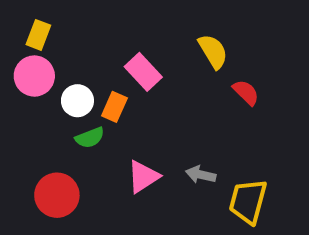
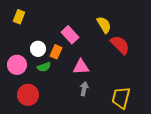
pink circle: (34, 76) -> (17, 65), moved
red semicircle: (246, 92) -> (120, 45), size x1.5
gray arrow: (201, 175) -> (84, 89), moved, turned 88
pink triangle: (143, 177) -> (81, 67), moved, turned 30

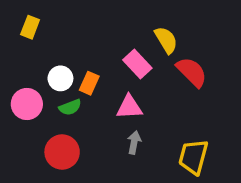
pink rectangle: (70, 35) -> (137, 64), moved
red circle: (28, 95) -> (62, 152), moved

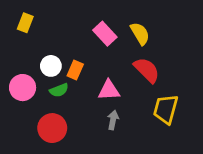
pink rectangle: (137, 64) -> (105, 34), moved
red semicircle: (192, 72) -> (147, 70), moved
yellow trapezoid: (193, 157) -> (166, 109), moved

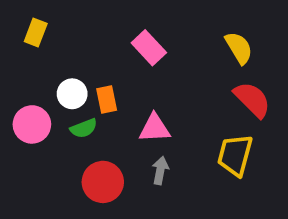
yellow semicircle: (140, 34) -> (239, 48), moved
orange rectangle: (75, 70) -> (107, 100), turned -36
red semicircle: (147, 70) -> (252, 100), moved
red circle: (52, 128) -> (103, 182), moved

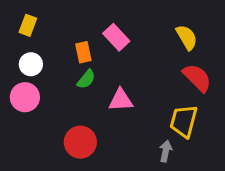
white circle: (72, 94) -> (31, 64), moved
orange rectangle: (107, 100) -> (83, 52), moved
green semicircle: (84, 128) -> (86, 79), moved, turned -30
gray arrow: (160, 170) -> (166, 151), moved

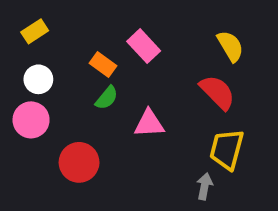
yellow rectangle: (28, 25) -> (35, 31), turned 36
orange rectangle: (83, 52) -> (103, 65), turned -42
red semicircle: (197, 78) -> (217, 92), moved
red circle: (80, 142) -> (79, 162), moved

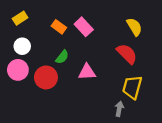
orange rectangle: (103, 65) -> (59, 27), moved
red circle: (79, 162) -> (46, 77), moved

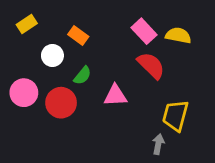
pink rectangle: (84, 27) -> (144, 31), moved
yellow semicircle: (134, 27) -> (178, 35), turned -48
white circle: (22, 46) -> (52, 55), moved
red semicircle: (127, 54) -> (151, 65), moved

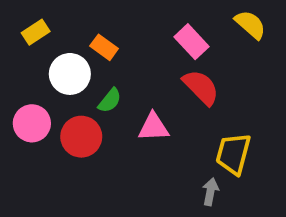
yellow semicircle: (178, 35) -> (250, 25), moved, turned 30
white circle: (52, 55) -> (70, 74), size x1.4

